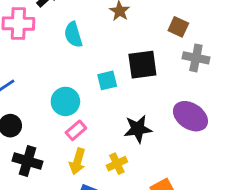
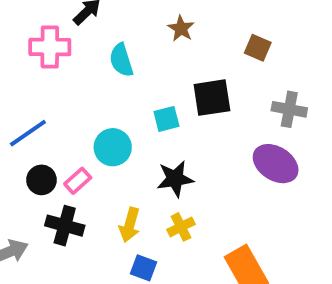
gray cross: (196, 58) -> (289, 109), moved
black star: (138, 129) -> (175, 179), moved
pink rectangle: (76, 130) -> (78, 181), moved

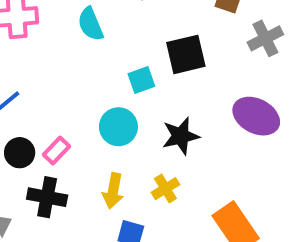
gray cross: (289, 109) -> (265, 38), moved, turned -32
cyan circle: (113, 147) -> (118, 127), moved
black star: (175, 179) -> (181, 136), moved

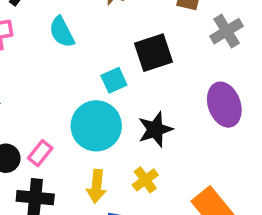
purple ellipse: (256, 116) -> (224, 105), turned 48
cyan circle: (118, 127) -> (96, 126), size x1.4

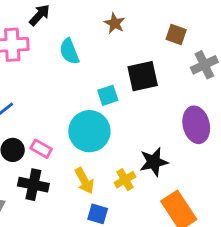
black star: (155, 129) -> (154, 162), moved
pink rectangle: (40, 153) -> (41, 149), turned 75
yellow arrow: (96, 186) -> (84, 181), turned -40

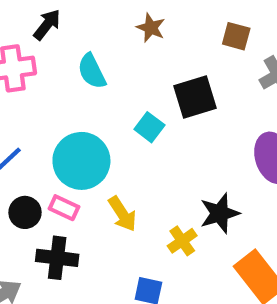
cyan square: (108, 95) -> (149, 127), turned -30
cyan circle: (89, 131) -> (81, 161), moved
yellow arrow: (84, 181) -> (122, 214), moved

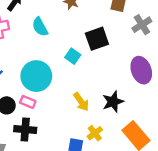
yellow arrow: (122, 214) -> (81, 102), moved
yellow cross: (182, 241) -> (95, 133), moved

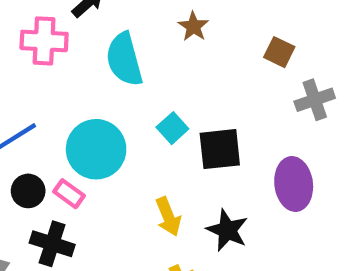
cyan semicircle: (40, 27) -> (124, 59), size x1.4
black square: (97, 39) -> (220, 149), moved
black star: (113, 102) -> (227, 230), turned 30

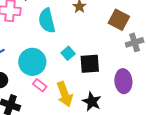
brown square: (279, 52) -> (119, 20), size x1.5
pink rectangle: (69, 194) -> (40, 85), moved
yellow arrow: (168, 217) -> (65, 94), size x1.4

